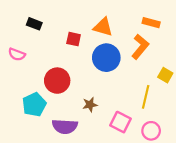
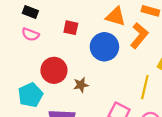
orange triangle: (103, 27) -> (116, 16), moved
pink semicircle: (17, 54) -> (30, 34), moved
brown star: (90, 105) -> (81, 85), moved

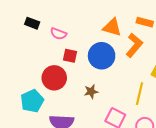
red square: (71, 28) -> (70, 56), moved
pink semicircle: (30, 34) -> (58, 34), moved
brown star: (81, 85) -> (91, 92), moved

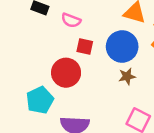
brown star: (91, 92) -> (127, 76), moved

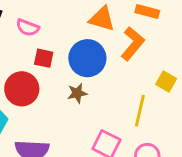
brown star: (127, 76) -> (77, 93), moved

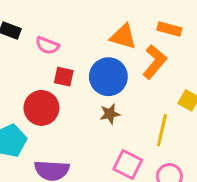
brown star: (77, 93) -> (110, 114), moved

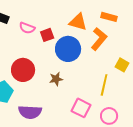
red square: (64, 77) -> (47, 35), moved, turned -32
brown star: (110, 114) -> (56, 79), moved

